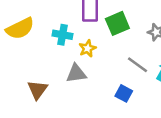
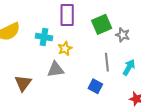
green square: (117, 23) -> (102, 24), moved
gray line: (137, 65) -> (107, 62), turned 48

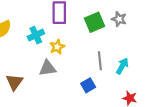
gray star: (123, 35) -> (119, 19), moved
cyan cross: (44, 37) -> (36, 35), turned -35
blue square: (95, 86) -> (88, 85), turned 32

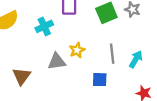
yellow star: (57, 47) -> (77, 50), moved
blue square: (88, 85) -> (100, 80), turned 32

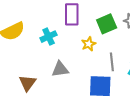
yellow star: (77, 50) -> (89, 44), moved
blue square: (100, 80) -> (100, 86), size x1.6

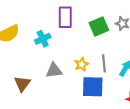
yellow star: (89, 44) -> (81, 64), moved

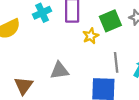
cyan cross: (43, 39) -> (42, 13), moved
yellow star: (81, 64) -> (91, 36), moved

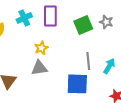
yellow star: (91, 36) -> (41, 48), moved

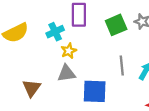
cyan cross: (24, 18) -> (55, 32), moved
blue square: (77, 84) -> (95, 91), moved

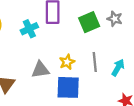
yellow star: (69, 51) -> (67, 62), moved

